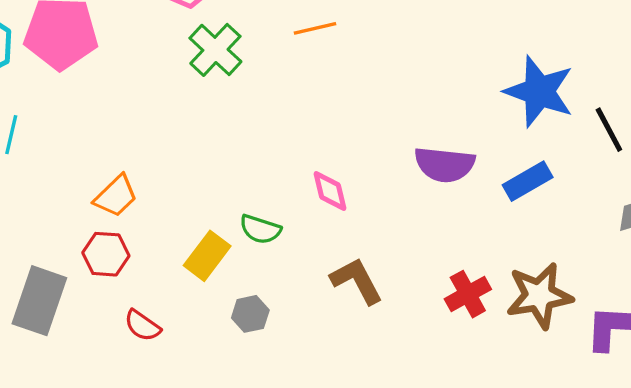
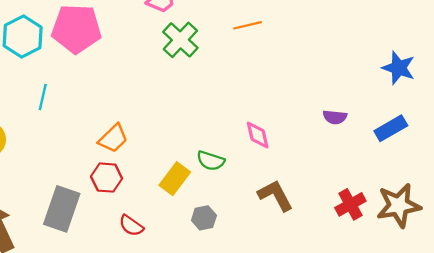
blue star: (539, 91) -> (399, 68), size x0.7
purple semicircle: (445, 164) -> (335, 117), size x0.6

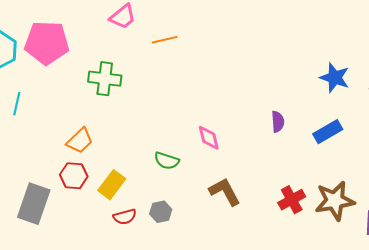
orange line: (248, 25) -> (165, 40), moved
green cross: (180, 40) -> (105, 79), moved, turned -36
purple semicircle: (335, 117) -> (278, 122), turned -100
yellow rectangle: (175, 179) -> (112, 185), moved
red semicircle: (131, 226) -> (125, 217), moved, turned -50

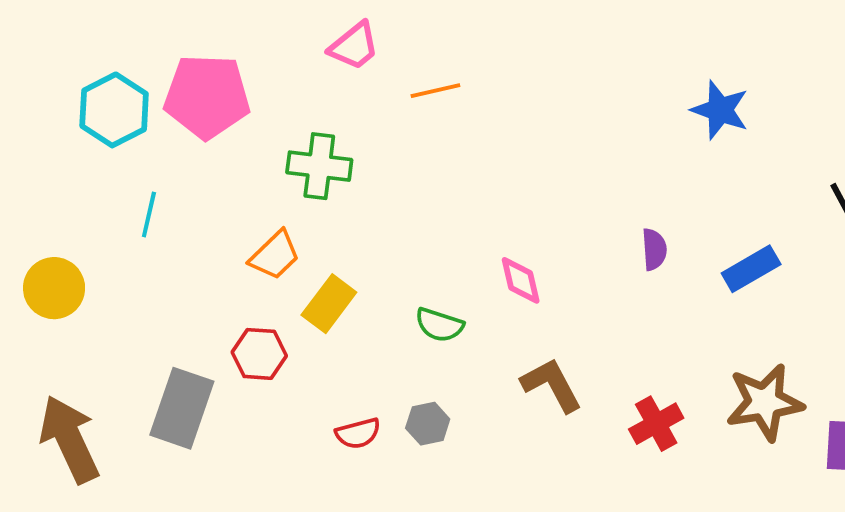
blue star: (335, 78) -> (720, 110), moved
orange trapezoid: (80, 141) -> (275, 255), moved
yellow rectangle: (112, 185) -> (329, 304), moved
red cross: (292, 200) -> (656, 424), moved

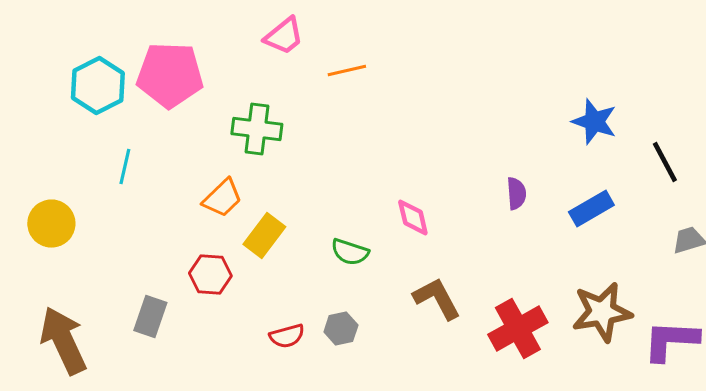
blue star: (720, 110) -> (594, 122), moved
gray rectangle: (182, 408) -> (150, 317), size x0.7
red cross: (656, 424) -> (518, 329), size x1.4

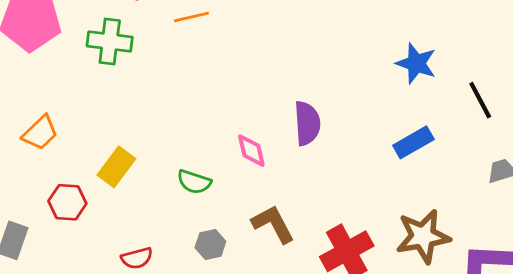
green cross: (257, 129) -> (110, 42), moved
purple semicircle: (516, 194) -> (307, 123), moved, size x1.5
orange trapezoid: (222, 198) -> (40, 133), moved
gray hexagon: (341, 329) -> (210, 245), moved

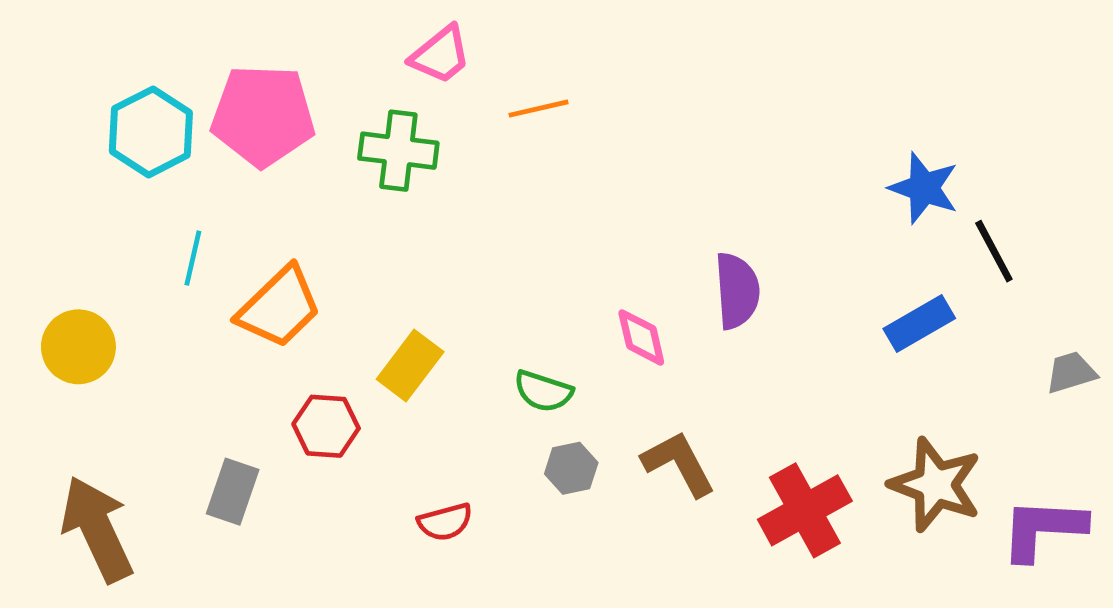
black line: (480, 100) -> (994, 251), moved
orange trapezoid: (40, 133) -> (279, 307), size x1.4
brown star: (423, 236) -> (936, 485), turned 30
gray hexagon: (210, 245) -> (571, 468), moved

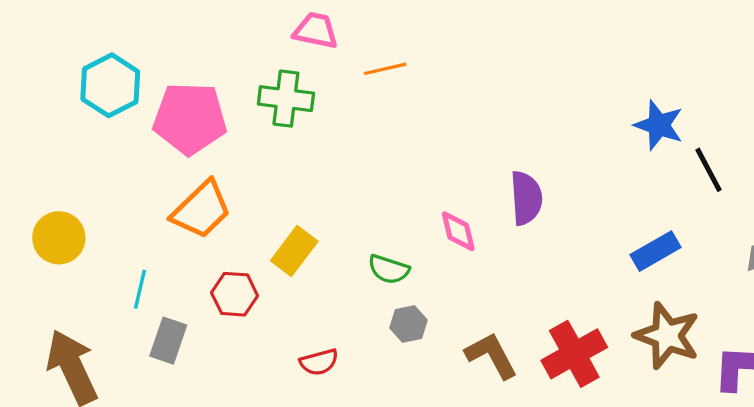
pink trapezoid: (440, 55) -> (316, 31), turned -129
pink pentagon: (263, 116) -> (190, 118), moved
cyan line: (193, 258) -> (140, 289), moved
blue rectangle: (919, 323) -> (655, 251), moved
brown L-shape: (679, 464) -> (491, 355), moved

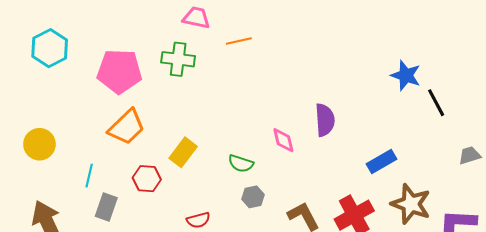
cyan hexagon: (110, 85) -> (50, 48), moved
blue rectangle: (655, 251) -> (382, 161), moved

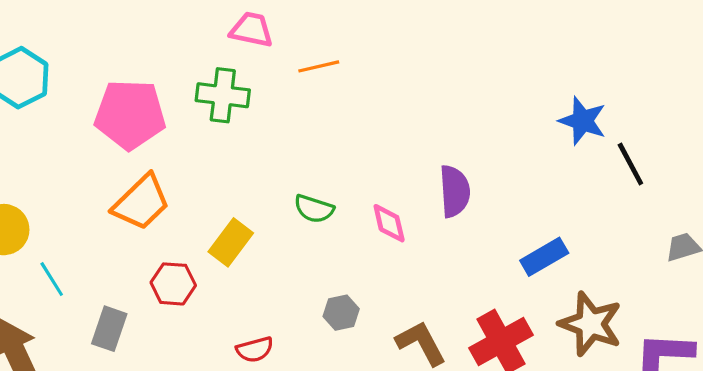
green semicircle: (241, 163) -> (314, 209), moved
cyan line: (89, 176) -> (52, 279), moved, turned -45

